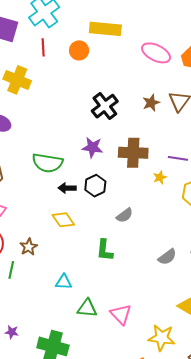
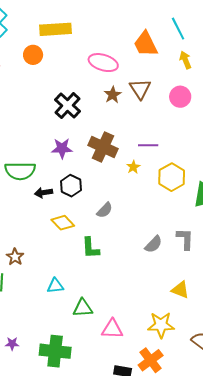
pink ellipse: (156, 53) -> (103, 63), moved
brown cross: (133, 153) -> (103, 147), turned 32
yellow diamond: (63, 220) -> (63, 223), moved
pink triangle: (121, 314) -> (112, 329), moved, turned -35

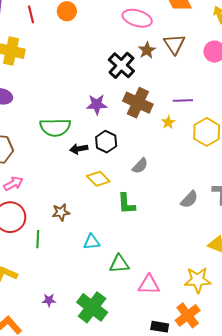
black cross: (68, 106) -> (121, 65), moved
brown star: (15, 257) -> (61, 212), moved, turned 30
green cross: (55, 351) -> (92, 307), turned 32

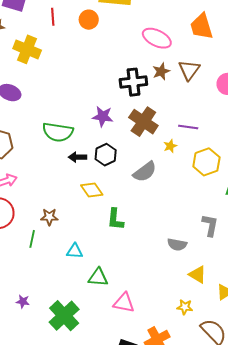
black cross: (121, 65) -> (133, 82), turned 32
gray semicircle: (140, 166) -> (145, 172), moved, size x1.4
gray semicircle: (189, 199) -> (177, 245), moved, turned 48
green line: (38, 239) -> (32, 239), moved
yellow star: (198, 280) -> (185, 307), moved, size x0.6

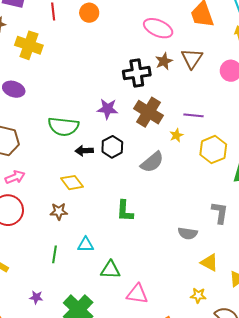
yellow diamond: (92, 190) -> (72, 183), moved
green line: (32, 239) -> (55, 254), moved

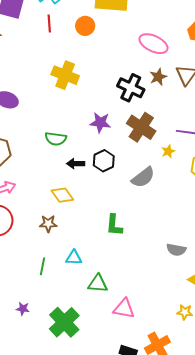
yellow cross: (29, 45) -> (65, 75), moved
black cross: (137, 73) -> (131, 88), turned 32
green semicircle: (63, 127) -> (56, 139), size x0.7

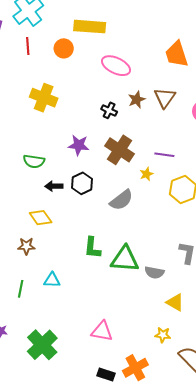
pink ellipse: (154, 44) -> (116, 66), moved
black cross: (131, 88) -> (109, 110), size x0.6
green triangle: (98, 284) -> (125, 259), moved, size x1.4

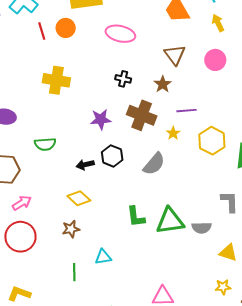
red line: (28, 46) -> (42, 31), moved
brown star: (137, 100) -> (163, 84), moved
green semicircle: (34, 161) -> (45, 144), moved

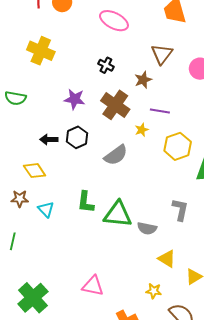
green semicircle: (45, 144) -> (15, 98), moved
cyan triangle: (103, 257) -> (46, 209), moved, turned 42

